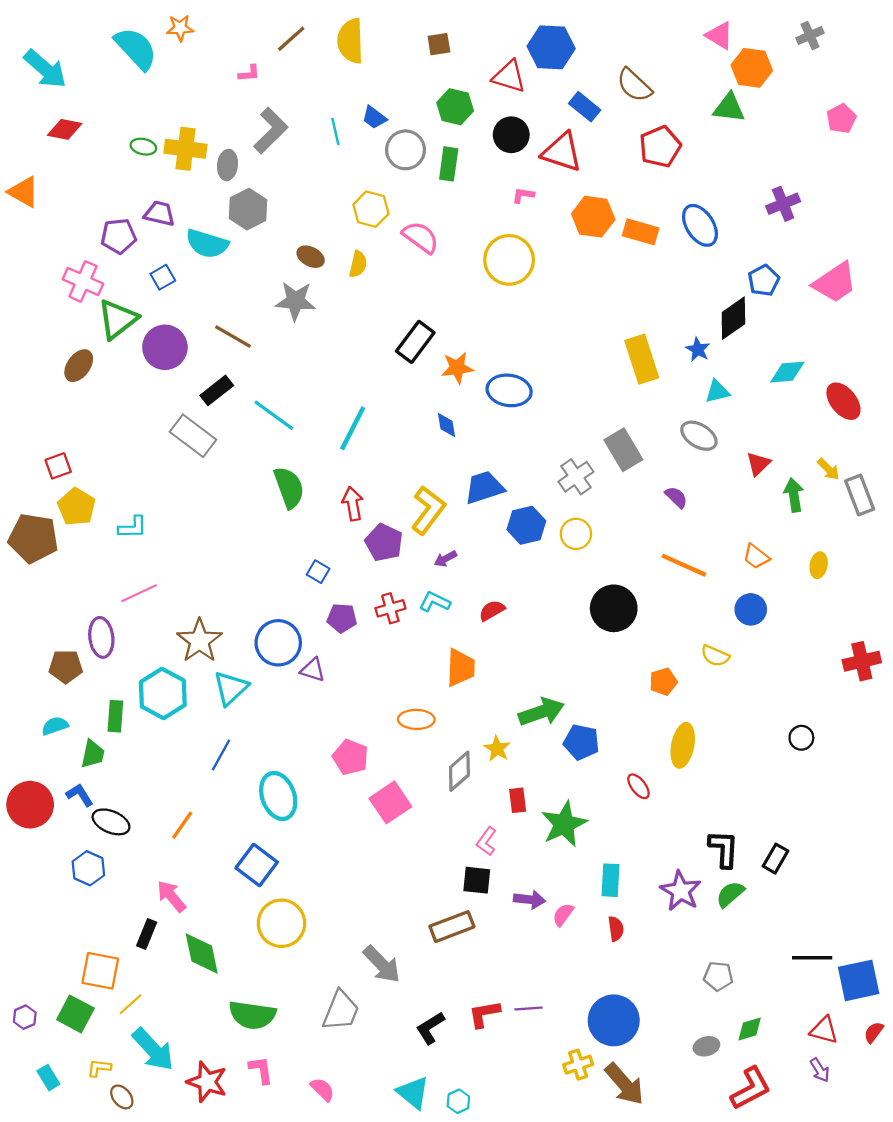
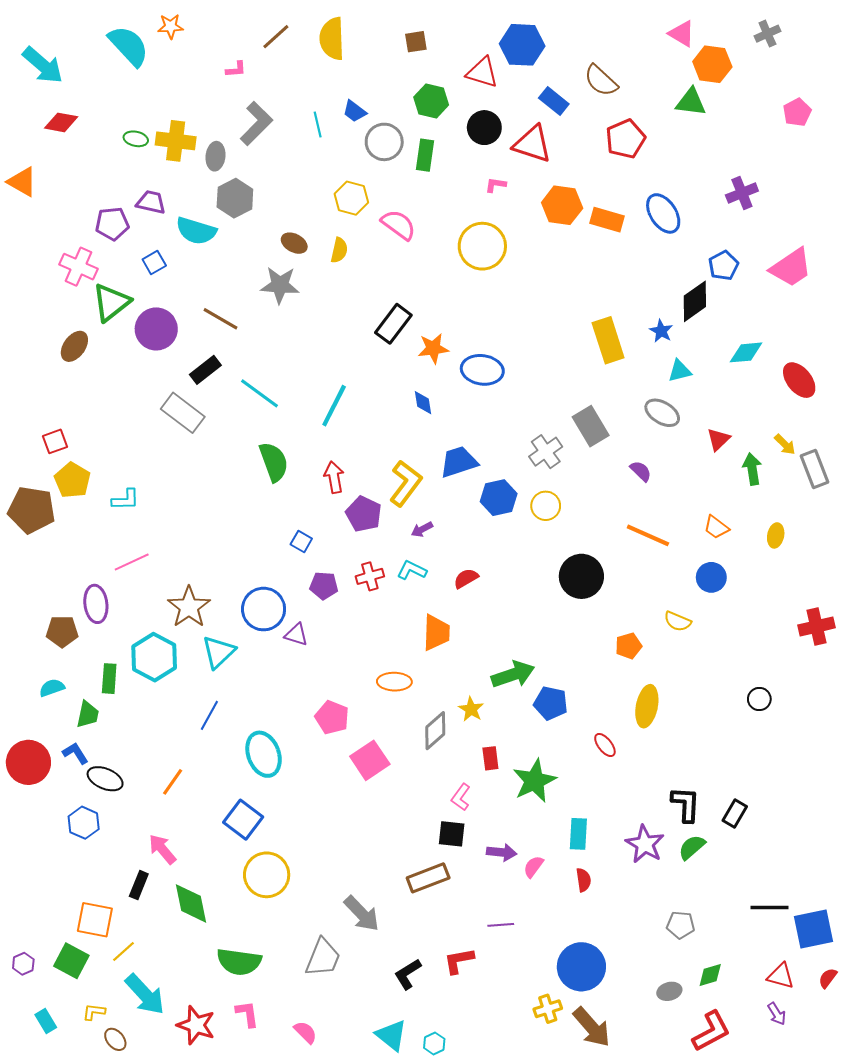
purple line: (528, 1009) -> (501, 925), moved

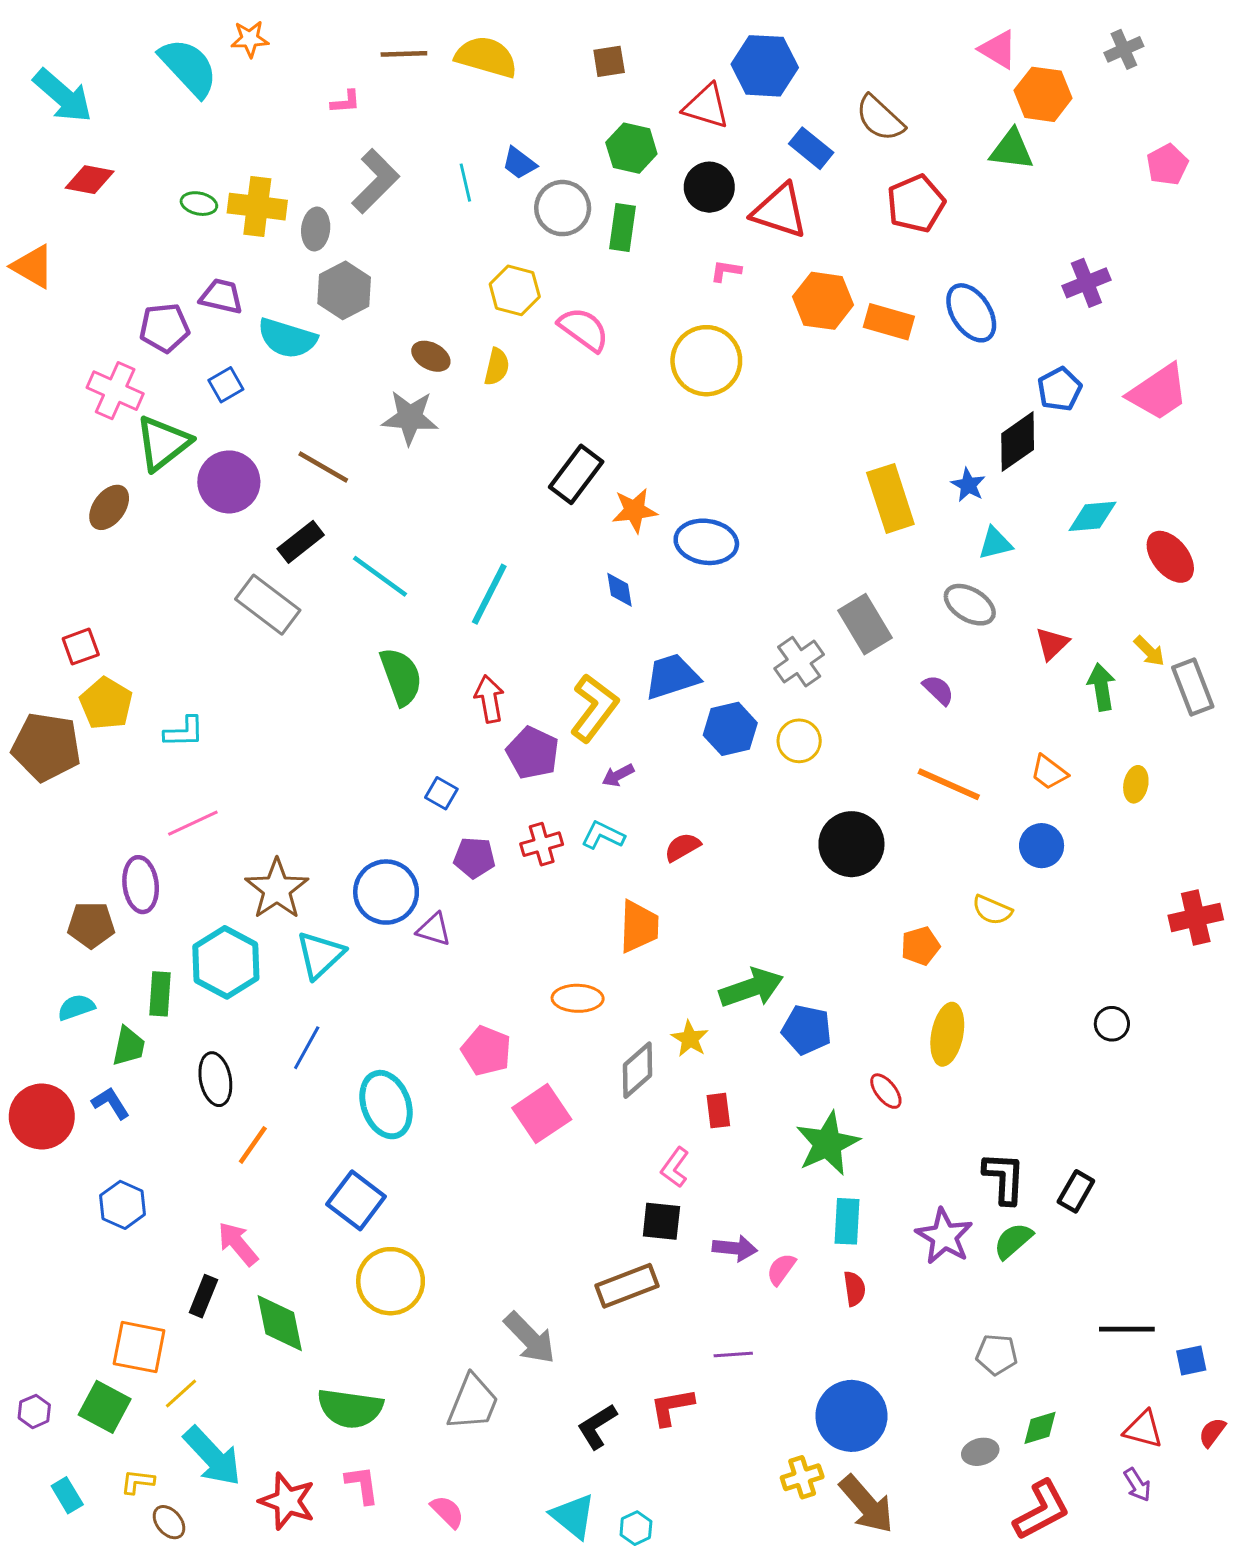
brown line: (276, 37) -> (404, 54), turned 40
yellow semicircle: (332, 39) -> (486, 57), turned 108
black ellipse: (105, 779) -> (215, 1079), moved, turned 56
green star: (534, 781) -> (828, 1143), moved
blue square: (813, 929) -> (1191, 1361), size x0.5

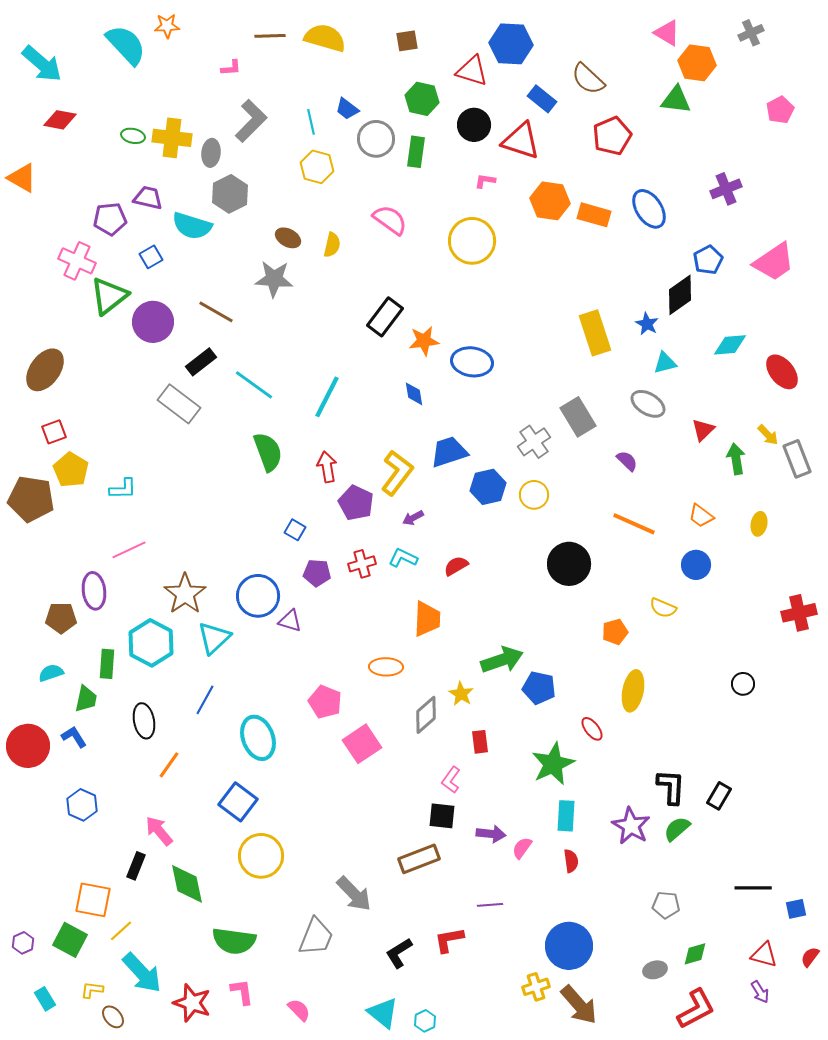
yellow hexagon: (515, 290) -> (317, 167), moved
brown ellipse: (109, 507) -> (45, 370), moved, size x1.4

